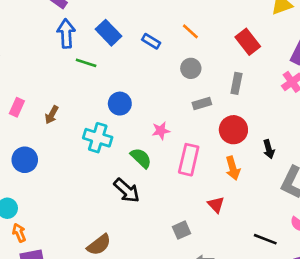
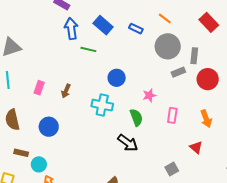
gray circle: (191, 68) -> (168, 46), size x1.6
gray rectangle: (236, 83) -> (194, 56), moved
red circle: (233, 130) -> (208, 79), moved
green semicircle: (141, 158) -> (136, 117), turned 30
pink rectangle: (189, 160) -> (172, 115), size x0.7

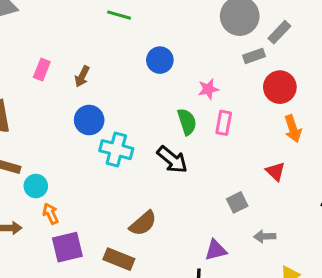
gray rectangle: (194, 56) -> (279, 32), turned 35
red circle: (208, 79) -> (280, 87), moved
cyan cross: (102, 105) -> (116, 150), moved
pink rectangle: (172, 115) -> (224, 123), moved
blue circle: (49, 127) -> (89, 120), moved

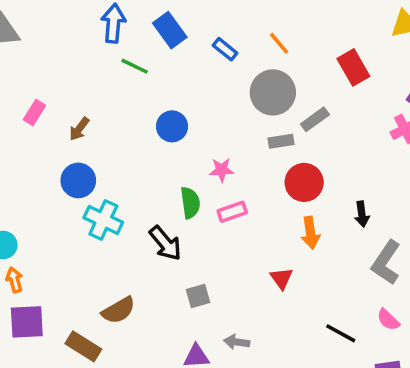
pink rectangle: (224, 123) -> (232, 212), turned 50
gray square: (237, 202) -> (198, 296), moved
gray arrow: (265, 236) -> (237, 342), moved

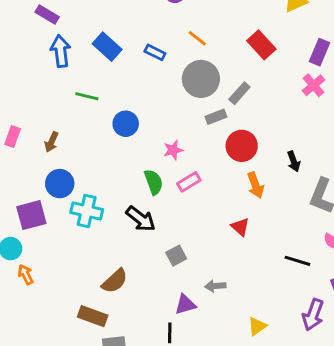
green line: (135, 66) -> (87, 96), moved
purple square: (27, 322) -> (31, 215), moved

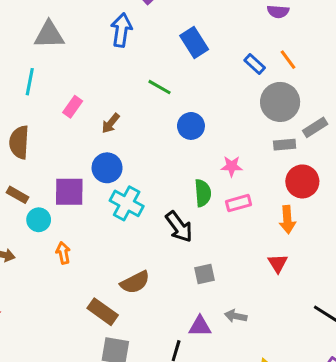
blue arrow: (61, 51) -> (121, 30), moved
blue rectangle: (155, 52) -> (255, 64), moved
orange arrow: (256, 185) -> (287, 220), moved
orange arrow: (26, 275) -> (63, 253), moved

